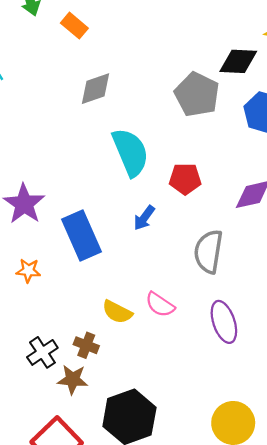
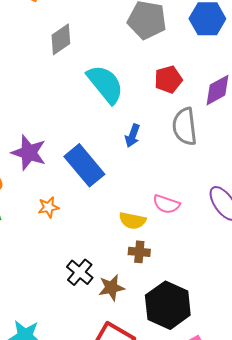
red pentagon: (185, 179) -> (168, 79), moved
gray semicircle: (208, 251) -> (185, 126), moved
brown cross: (86, 345) -> (139, 252), moved

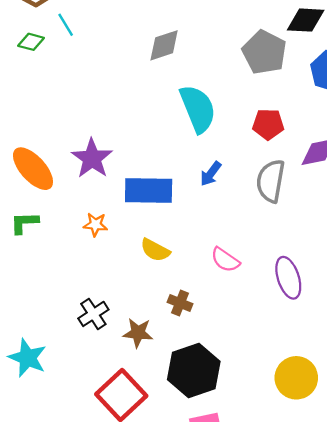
blue rectangle: (84, 165) -> (149, 190), turned -66
yellow semicircle: (132, 221) -> (155, 250), moved
black cross: (80, 272) -> (93, 314), moved

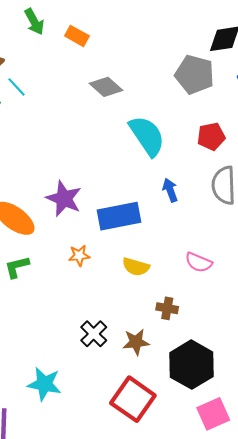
gray diamond: (164, 45) -> (106, 87), turned 72
blue arrow: (211, 174) -> (170, 190), turned 135

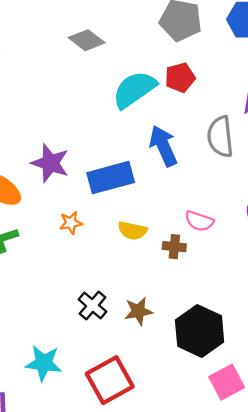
cyan semicircle: (147, 136) -> (134, 90), turned -87
red pentagon: (211, 136) -> (180, 78), moved
blue arrow: (170, 190) -> (163, 146), size x1.6
brown cross: (167, 308) -> (174, 247), moved
red square: (133, 399) -> (110, 380), moved, turned 30

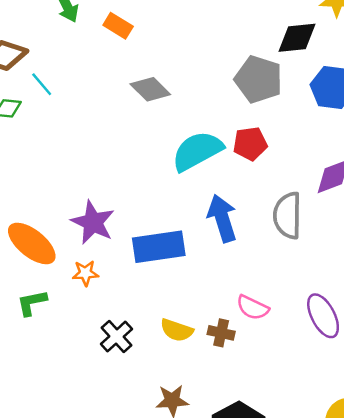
orange star: (71, 223) -> (85, 273), moved
yellow semicircle: (132, 231) -> (177, 330), moved
black cross: (93, 306) -> (116, 336), moved

